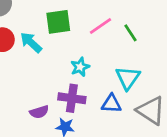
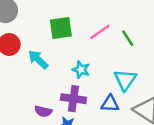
cyan arrow: (31, 42) -> (38, 60), moved
cyan star: (80, 67) -> (81, 70), turned -30
purple semicircle: (39, 112) -> (43, 111), turned 30

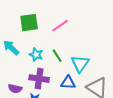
green line: (128, 38) -> (57, 56), moved
cyan star: (81, 70) -> (36, 55), moved

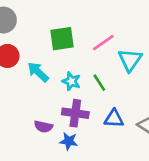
cyan triangle: (80, 64) -> (130, 60), moved

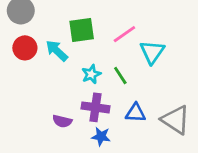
cyan arrow: (38, 72) -> (57, 51), moved
cyan star: (71, 81) -> (91, 74), turned 30
blue star: (69, 141) -> (101, 136), moved

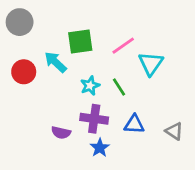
red circle: (25, 48) -> (24, 72), moved
gray triangle: (176, 120) -> (174, 131), size x0.6
blue star: (101, 136) -> (100, 148), turned 30

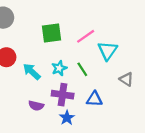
cyan arrow: (55, 62) -> (32, 72), moved
gray triangle: (174, 131) -> (126, 79), moved

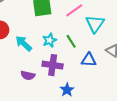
blue triangle: (94, 99) -> (89, 60), moved
blue star: (67, 118) -> (67, 90), moved

